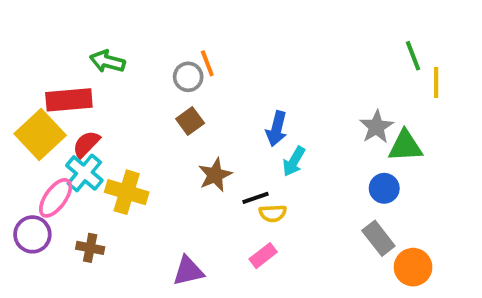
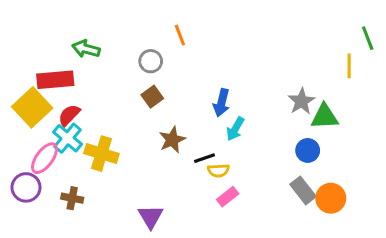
green line: (413, 56) -> (368, 38), moved
orange line: (207, 63) -> (180, 35), moved
pink rectangle: (263, 256) -> (228, 197), moved
orange circle: (413, 267) -> (331, 198), moved
purple triangle: (188, 271) -> (151, 217), turned -48

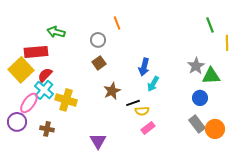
green line: (368, 38) -> (210, 25), moved

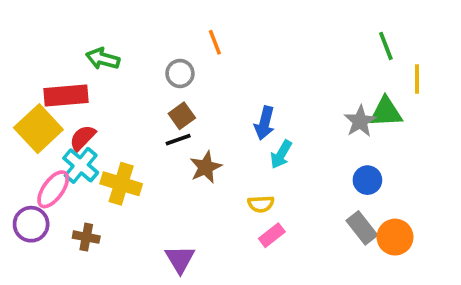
green triangle: (211, 76) -> (386, 112), moved
black line: (133, 103) -> (178, 140), moved

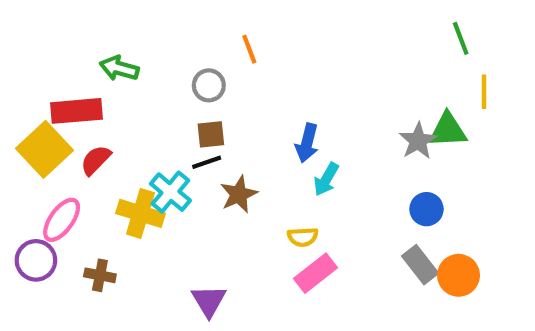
green line: (386, 46) -> (461, 38), moved
brown square: (182, 116) -> (211, 134), turned 30
cyan cross: (81, 165) -> (170, 192), moved
pink rectangle: (272, 235) -> (316, 273), size x1.4

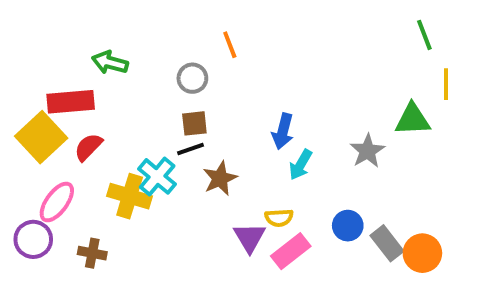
gray star: (418, 141) -> (367, 151), moved
blue circle: (426, 209) -> (348, 226), moved
purple triangle: (209, 301) -> (249, 237), moved

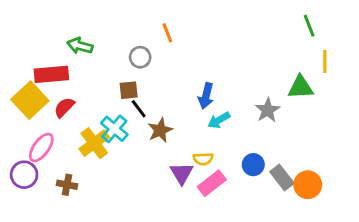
brown square: (194, 123) -> (129, 90), moved
black line: (190, 149) -> (139, 109), turned 72
cyan arrow: (301, 165) -> (219, 120), turned 30
yellow cross: (130, 196) -> (94, 143), turned 36

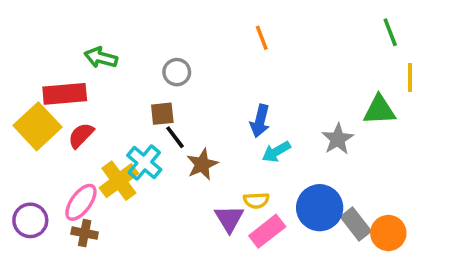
orange line: (167, 33) -> (262, 38), moved
pink ellipse: (41, 147) -> (81, 202), moved
blue circle: (253, 165) -> (320, 208), size x1.6

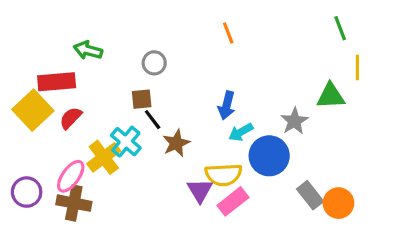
yellow semicircle: (256, 200) -> (223, 175), size x1.6
blue circle: (320, 208) -> (269, 156), moved
brown cross: (85, 233) -> (74, 203), size x1.5

